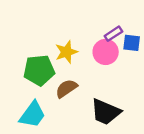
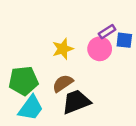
green pentagon: (39, 70) -> (23, 81), moved
black trapezoid: (106, 112) -> (76, 102), moved, turned 136

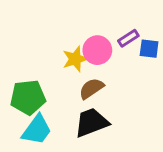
pink circle: (100, 49) -> (97, 50), moved
brown semicircle: (63, 83) -> (91, 89), moved

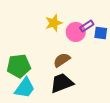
pink circle: (97, 50) -> (76, 32), moved
yellow star: (75, 59) -> (54, 23), moved

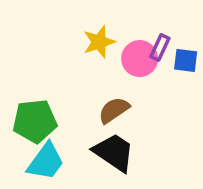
purple rectangle: (87, 26) -> (160, 48), turned -32
black trapezoid: (62, 83) -> (114, 152), turned 55

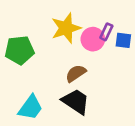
yellow star: (99, 42) -> (66, 28), size x1.4
green pentagon: (35, 121) -> (19, 50), moved

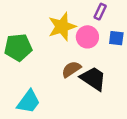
purple rectangle: (106, 32) -> (100, 12), moved
black trapezoid: (76, 101) -> (93, 79), moved

